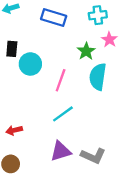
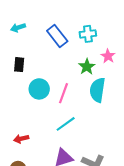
cyan cross: (98, 15) -> (88, 34), moved
blue rectangle: (54, 18) -> (57, 36), turned 35
cyan circle: (30, 64) -> (39, 89), moved

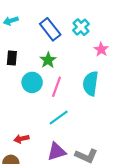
cyan cross: (88, 34) -> (81, 27), turned -35
green star: (87, 67) -> (48, 60), moved
red arrow: (21, 139) -> (21, 139), moved

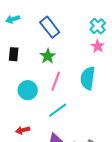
cyan cross: (81, 27) -> (98, 26), moved
cyan circle: (32, 82) -> (28, 90), moved

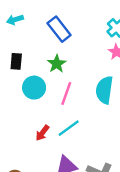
cyan circle: (28, 90) -> (34, 88), moved
red arrow: (23, 130) -> (42, 133), moved, turned -40

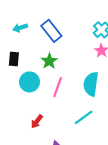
cyan arrow: (15, 20) -> (20, 28), moved
cyan line: (69, 128) -> (84, 117), moved

